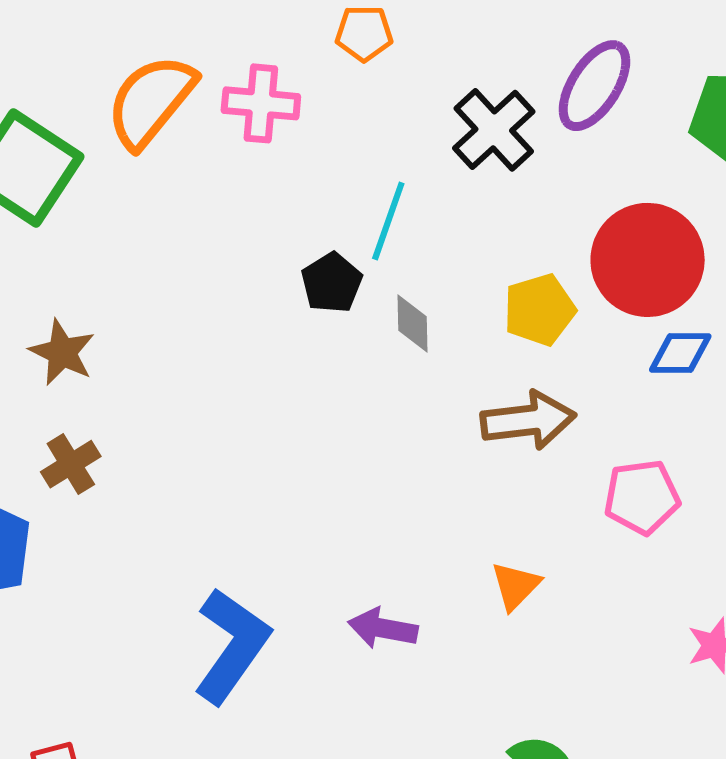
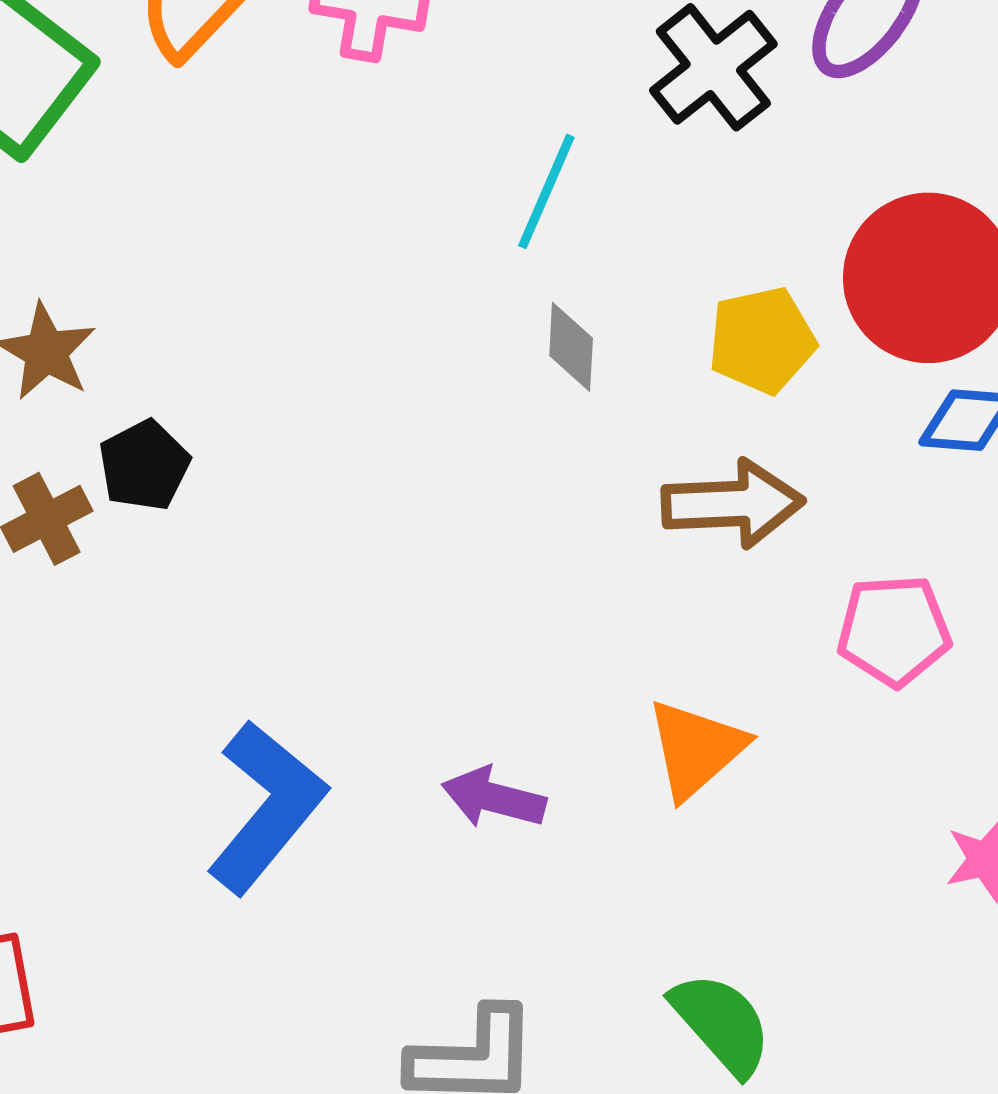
black pentagon: (332, 283) -> (144, 465), moved
orange triangle: (516, 586) -> (696, 749), size x1.4

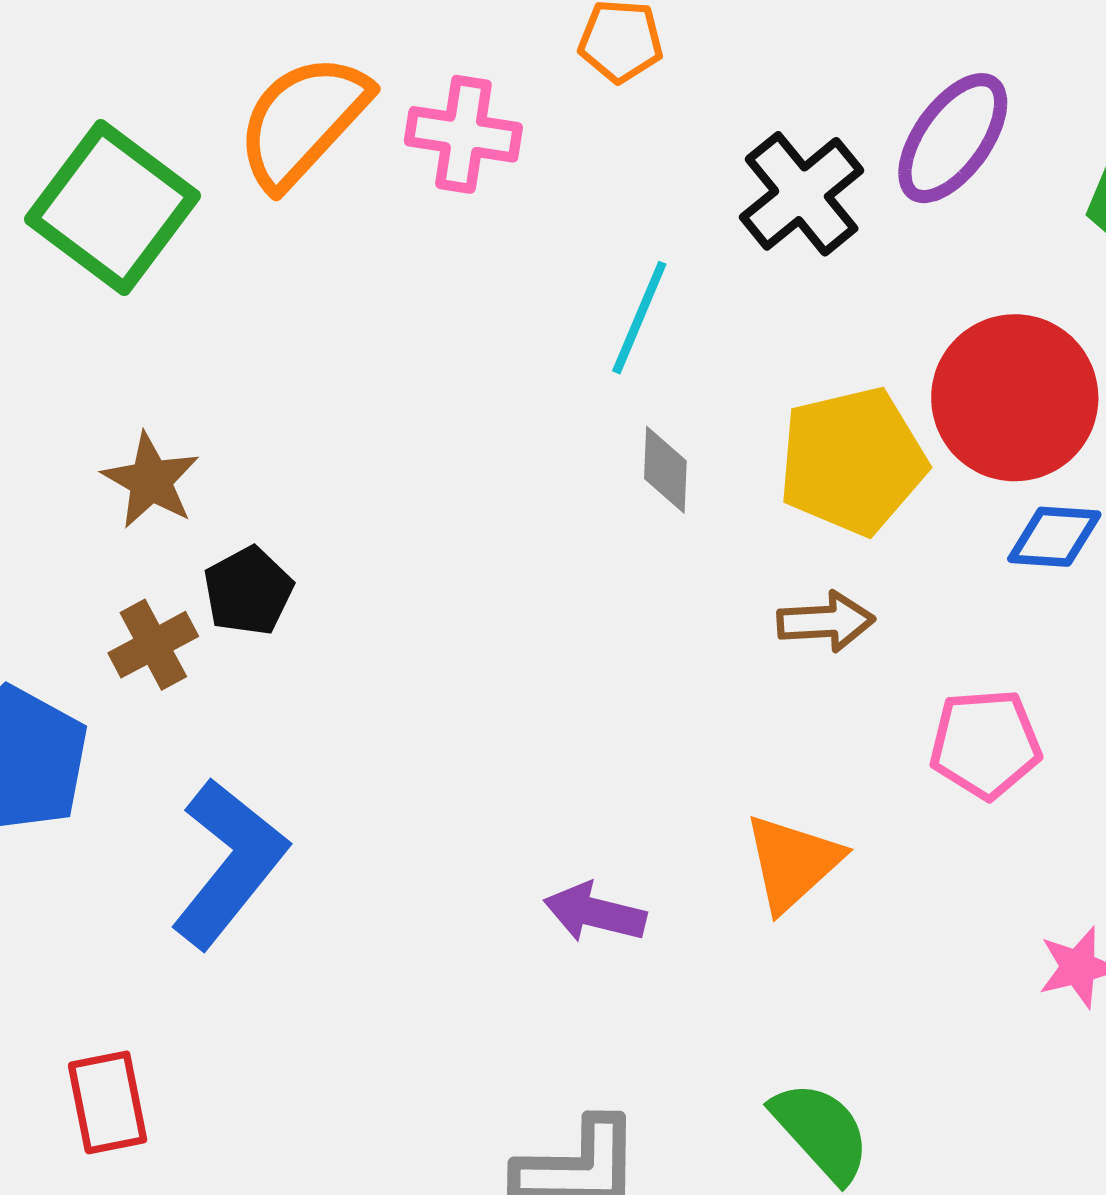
yellow pentagon: (762, 340) -> (852, 461), size x1.4
brown arrow: (733, 504) -> (826, 622), size x0.7
blue L-shape: (266, 807) -> (229, 863), moved

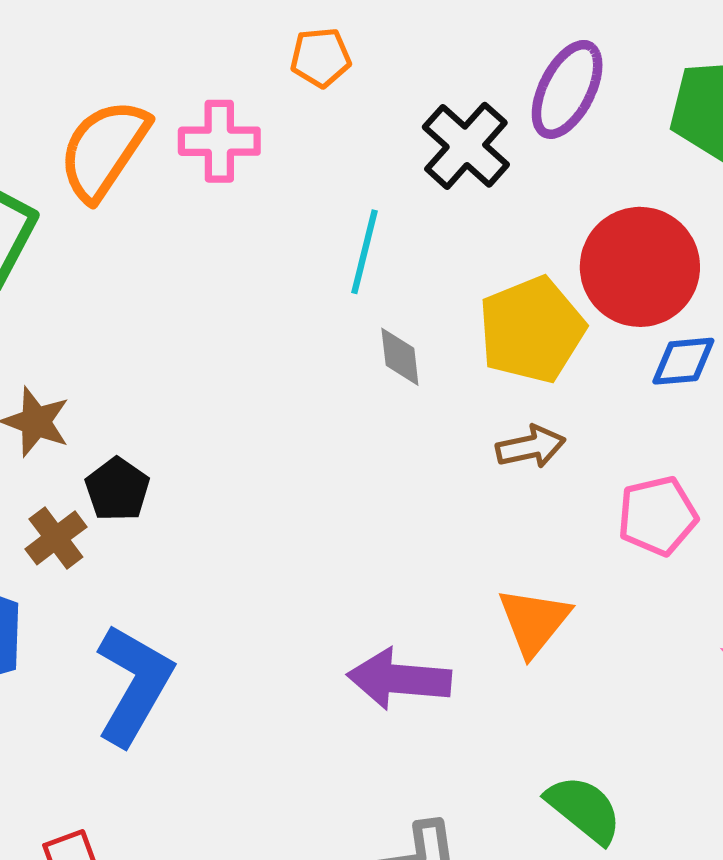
purple arrow: (595, 913) -> (399, 679), size x1.4

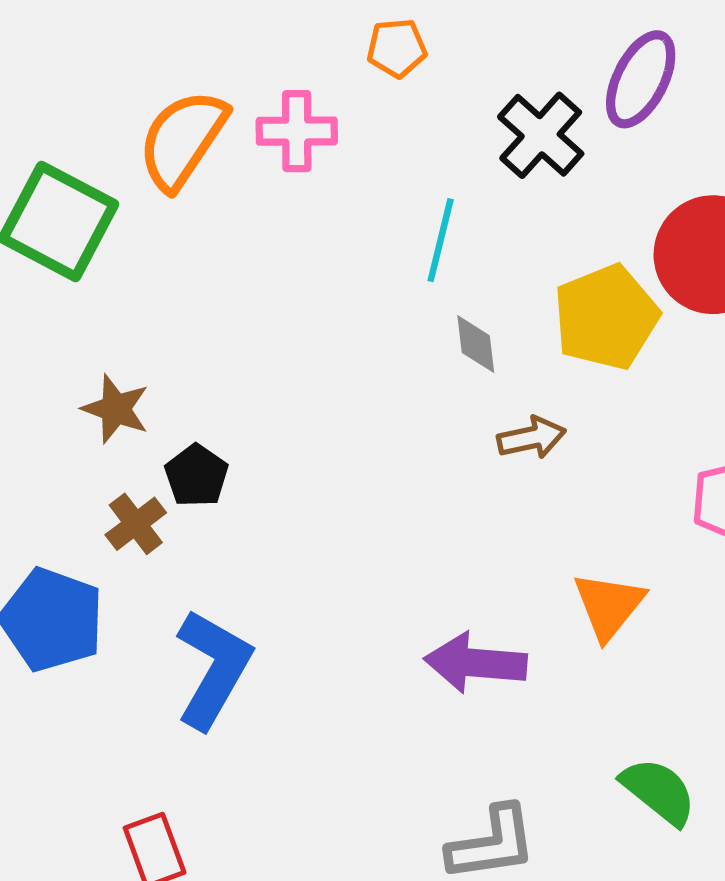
brown arrow: (531, 447) -> (531, 438), moved

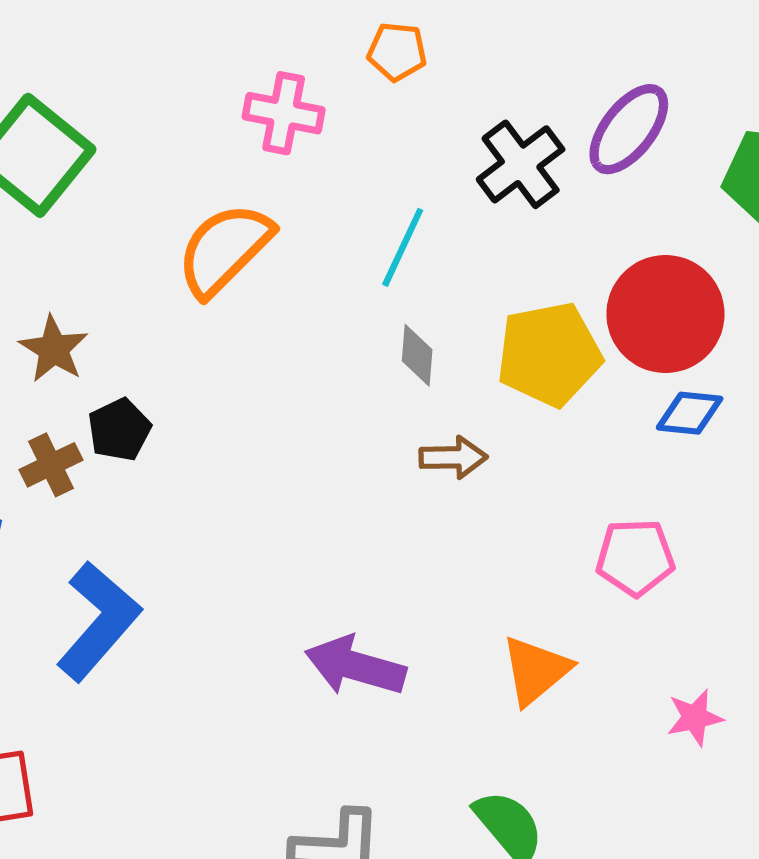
orange semicircle: (182, 140) -> (224, 249), moved
orange triangle: (609, 606) -> (536, 670), moved

